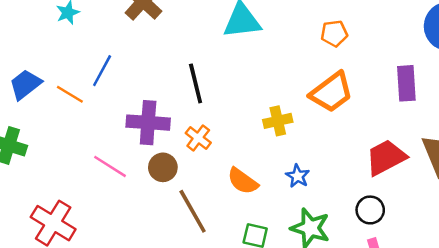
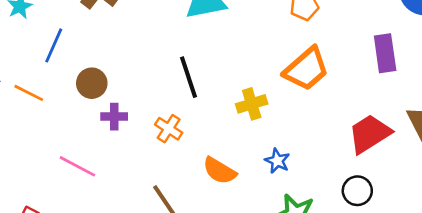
blue line: (102, 71) -> (54, 45), moved
black line: (196, 83) -> (189, 77), moved
purple cross: (148, 123) -> (114, 117), size x0.6
brown circle: (163, 167) -> (92, 83), moved

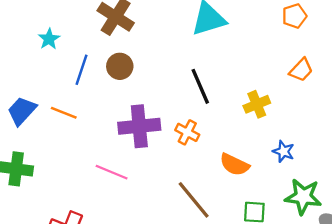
orange trapezoid: (306, 69) -> (301, 70), size x0.6
brown circle: (92, 83) -> (120, 66), moved
purple cross: (114, 117) -> (139, 126), size x1.8

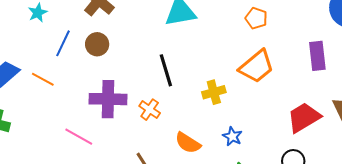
orange pentagon: (294, 16) -> (256, 18), turned 30
orange trapezoid: (301, 70) -> (257, 66), size x1.6

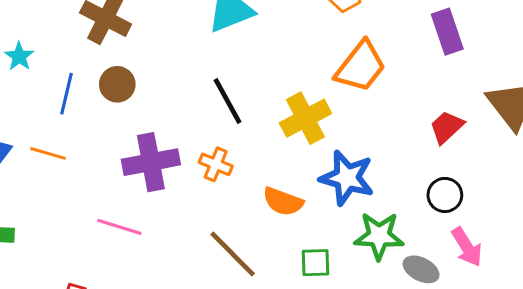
yellow cross: (214, 92) -> (305, 118), size x1.4
red trapezoid: (304, 117) -> (447, 127), size x0.7
blue star: (232, 136) -> (347, 178), size x1.8

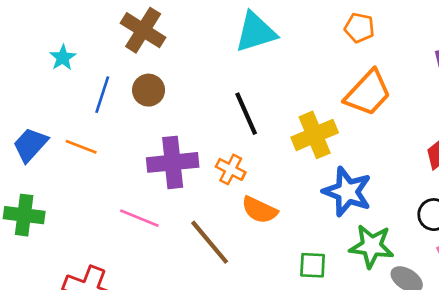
orange semicircle: (283, 202) -> (259, 210), moved
brown line: (233, 254) -> (210, 242), moved

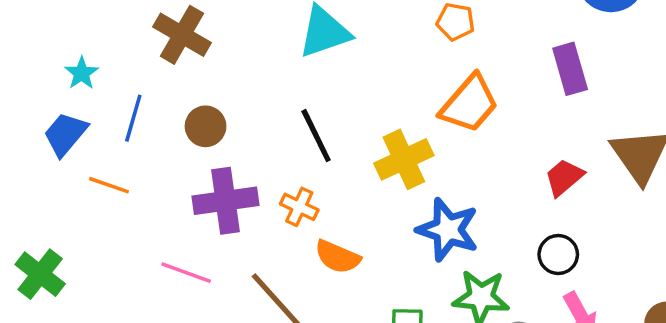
brown circle: (149, 90) -> (206, 126), moved
blue trapezoid: (30, 145) -> (65, 134), moved
green cross: (24, 215) -> (40, 274), turned 33

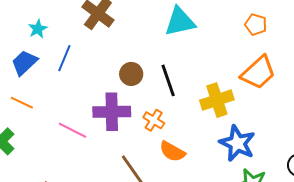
brown circle: (206, 126) -> (131, 74), moved
orange line: (109, 185) -> (22, 103), moved
pink line: (186, 273) -> (73, 130), moved

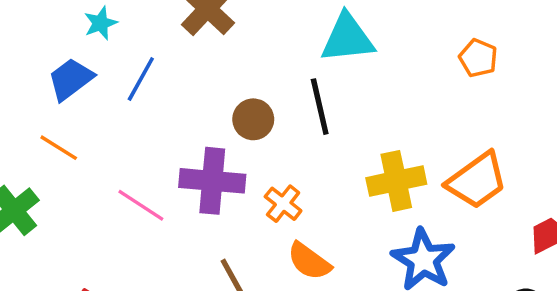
orange trapezoid: (258, 73) -> (477, 180), moved
black line: (168, 80) -> (320, 107), moved

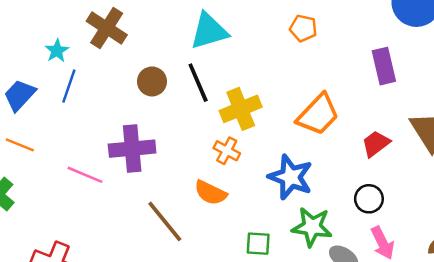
cyan star: (100, 23) -> (57, 51), moved
brown circle: (253, 119) -> (152, 81), moved
yellow cross: (396, 181) -> (241, 109), moved
orange cross: (283, 204) -> (227, 151), moved

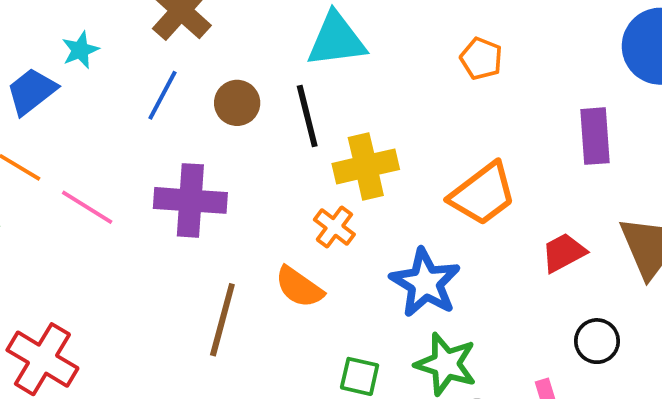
cyan star: (57, 51) -> (80, 50), moved
blue line: (69, 86) -> (163, 95), moved
pink line: (85, 175) -> (87, 207), moved
black circle: (369, 199) -> (597, 341), moved
brown line: (165, 221) -> (222, 320), turned 45

